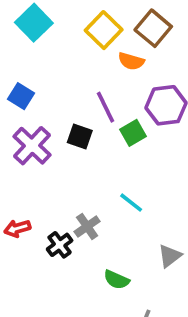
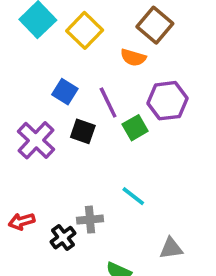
yellow square: (104, 30) -> (85, 30), moved
blue square: (21, 96) -> (65, 92), moved
gray cross: (87, 226) -> (90, 220), turned 30
gray triangle: (170, 256) -> (171, 248), turned 30

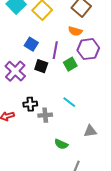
orange semicircle: (133, 58) -> (75, 31), moved
purple line: (108, 103) -> (55, 50), turned 36
black cross: (63, 238) -> (30, 104), moved, turned 32

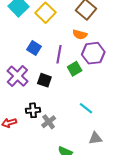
black square: (41, 66) -> (44, 80), moved
cyan line: (69, 102) -> (86, 108), moved
gray cross: (45, 115) -> (49, 122), turned -32

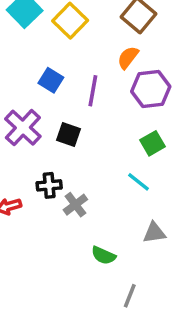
orange semicircle: (80, 34) -> (128, 57), turned 112
green square: (75, 69) -> (153, 143), moved

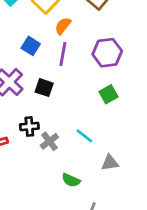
orange semicircle: (128, 57) -> (63, 26), moved
cyan line: (138, 182) -> (84, 136), moved

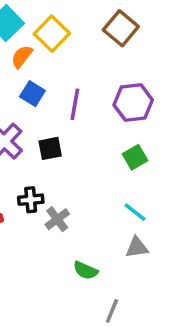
orange semicircle: (63, 26) -> (22, 57), moved
black square: (44, 88) -> (50, 148), turned -30
cyan line: (84, 136) -> (135, 212), moved

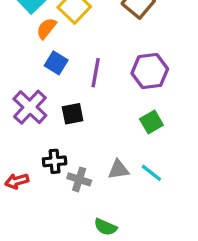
gray cross: (57, 219) -> (79, 179), turned -35
gray triangle: (137, 247) -> (119, 170), moved

